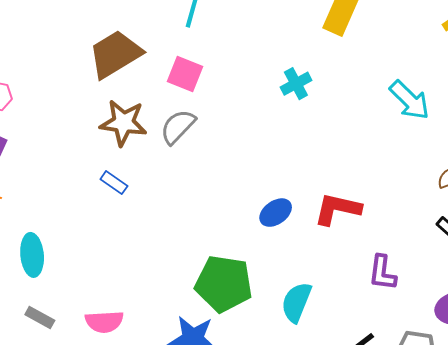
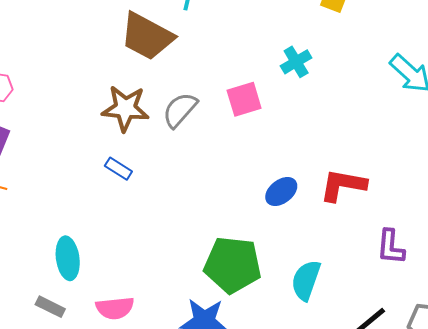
brown trapezoid: (115, 54) -> (147, 36), moved, turned -118
pink square: (185, 74) -> (244, 99), moved, turned -36
cyan ellipse: (32, 255) -> (68, 258), moved

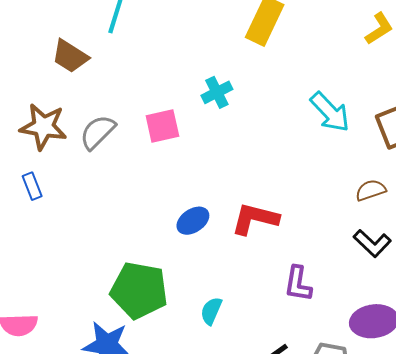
brown trapezoid: (147, 36) -> (70, 56), size x0.7
blue rectangle: (118, 169) -> (32, 186), turned 32
cyan semicircle: (306, 280) -> (211, 311), size x0.7

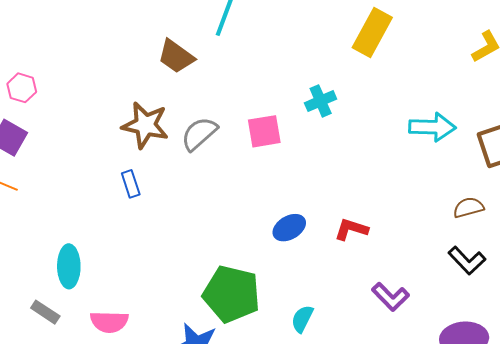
cyan arrow: (330, 112) -> (432, 127), turned -48
red L-shape: (255, 219) -> (351, 229), size x0.7
purple L-shape: (298, 284) -> (391, 297), turned -57

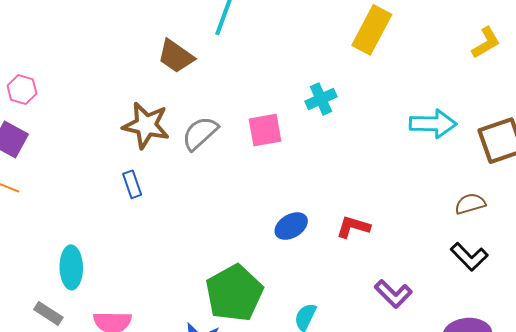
green pentagon: (232, 294) -> (234, 293), turned 30

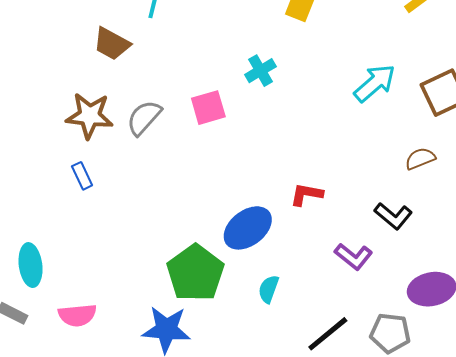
cyan arrow: (433, 124) -> (375, 83), turned -36
blue ellipse: (291, 226) -> (248, 228), moved, size x1.5
black L-shape: (469, 257) -> (393, 216), moved

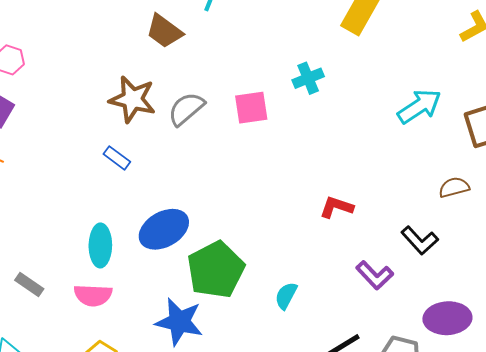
blue rectangle: (82, 176) -> (117, 158), turned -36
blue ellipse: (248, 228) -> (164, 229), moved
cyan ellipse: (31, 265) -> (100, 245), moved

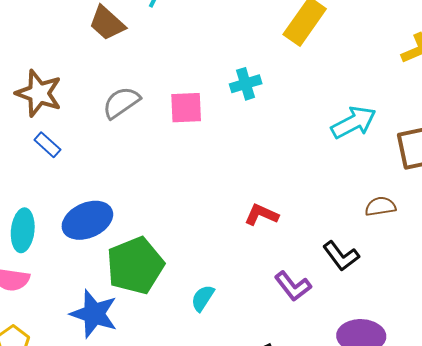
brown star: (132, 99) -> (39, 93), moved

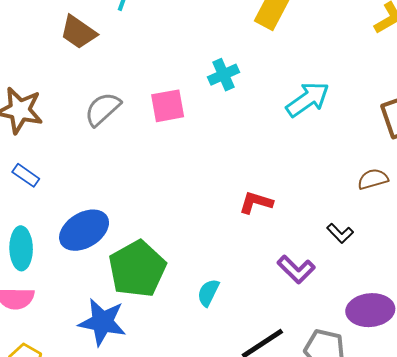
cyan arrow: (354, 122) -> (308, 99), moved
blue rectangle: (47, 145) -> (26, 175), moved
black L-shape: (341, 256) -> (340, 233), size x0.7

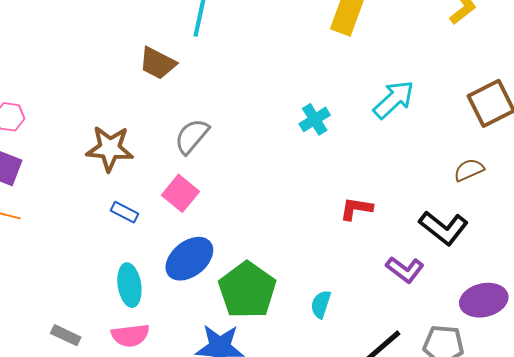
cyan cross: (223, 75) -> (315, 119), moved
pink square: (168, 106) -> (180, 193), moved, turned -33
black L-shape: (340, 233) -> (444, 228), size x1.8

